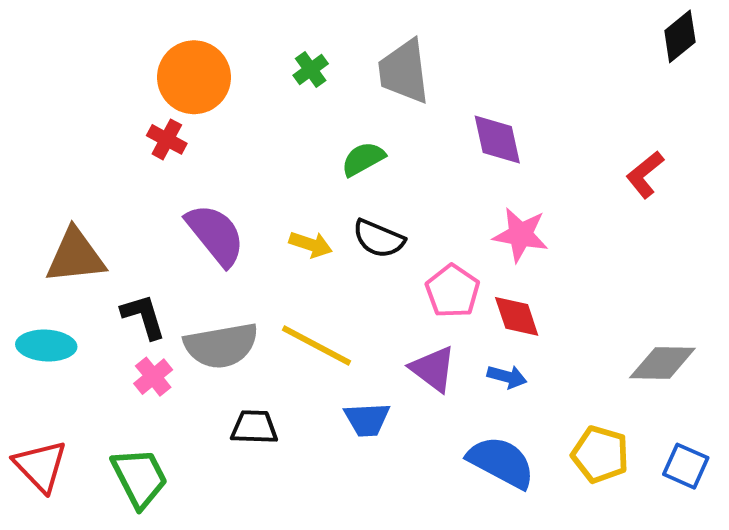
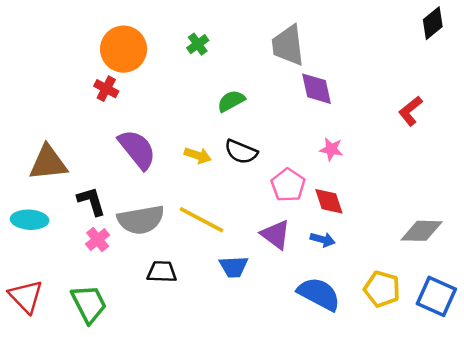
gray trapezoid: (404, 71) -> (288, 45), moved
pink star: (521, 235) -> (331, 149), size x0.7
blue square: (686, 466) -> (436, 296), size x1.4

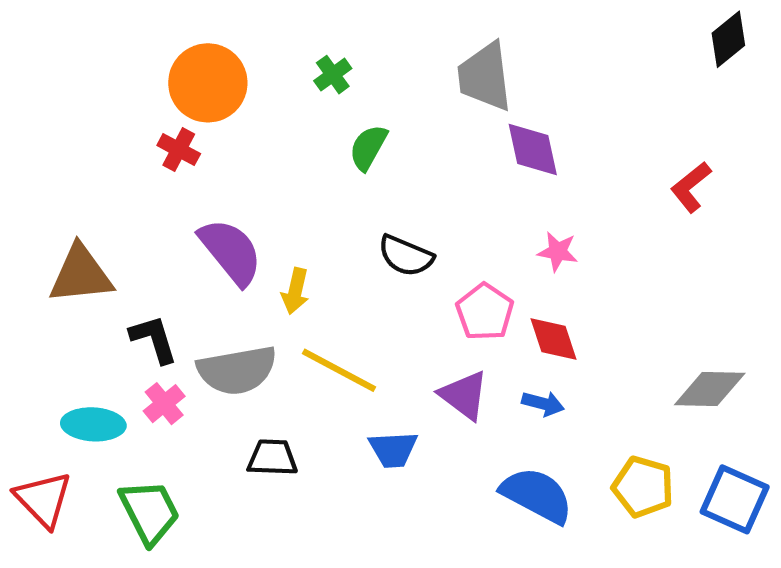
green semicircle: (231, 101) -> (368, 147), moved, turned -32
yellow arrow: (198, 155) -> (295, 291), moved, turned 85
cyan ellipse: (30, 220) -> (93, 424), moved

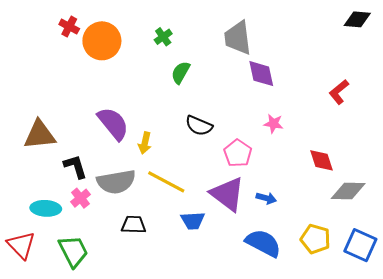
black diamond: (728, 39) -> (357, 19), turned 44
red cross: (179, 150) -> (69, 27), moved
red diamond: (553, 339) -> (322, 160), moved
purple triangle: (464, 395) -> (228, 194), size x1.4

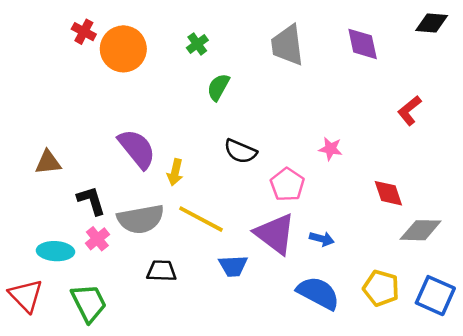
purple diamond: (261, 74) -> (363, 44), moved
brown triangle: (40, 135) -> (48, 162), size x0.7

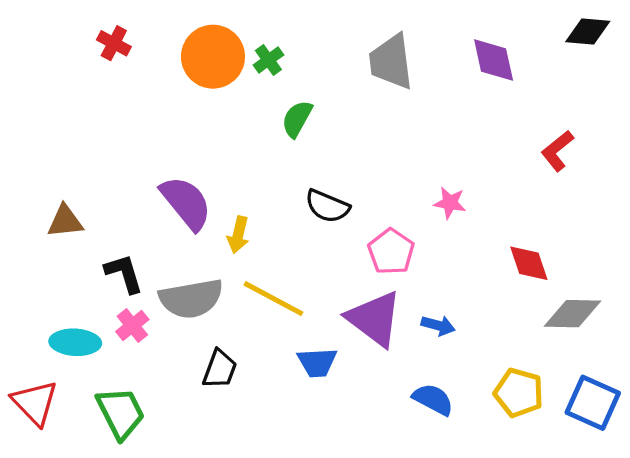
orange circle: (123, 49) -> (213, 57), moved
black trapezoid: (162, 271) -> (220, 369), turned 108
blue semicircle: (318, 293) -> (433, 399), size x0.7

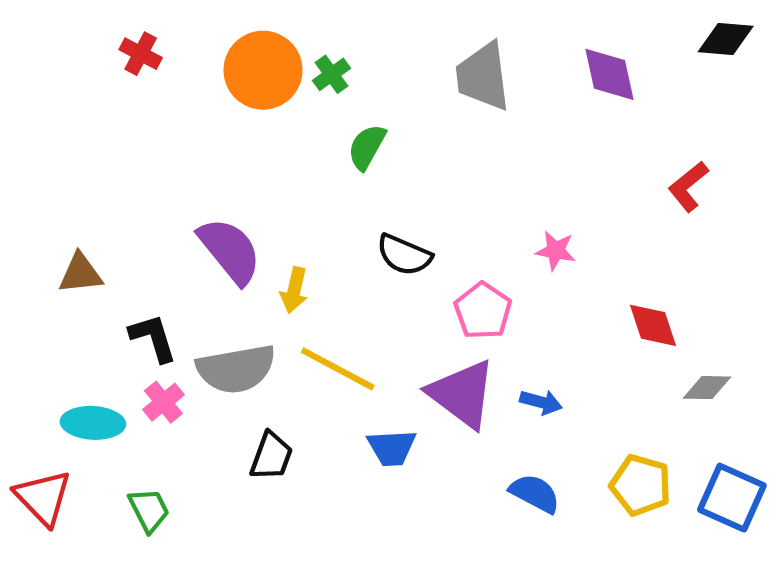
gray diamond: (573, 314) -> (707, 388), size x0.7
green trapezoid: (121, 413) -> (149, 510), size x0.7

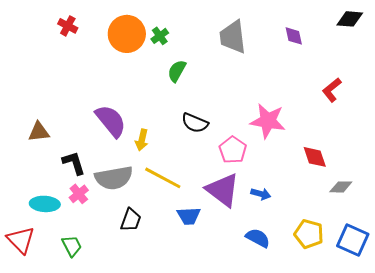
purple diamond: (609, 74) -> (294, 36), size x0.7
pink star: (556, 251) -> (268, 121), size x1.8

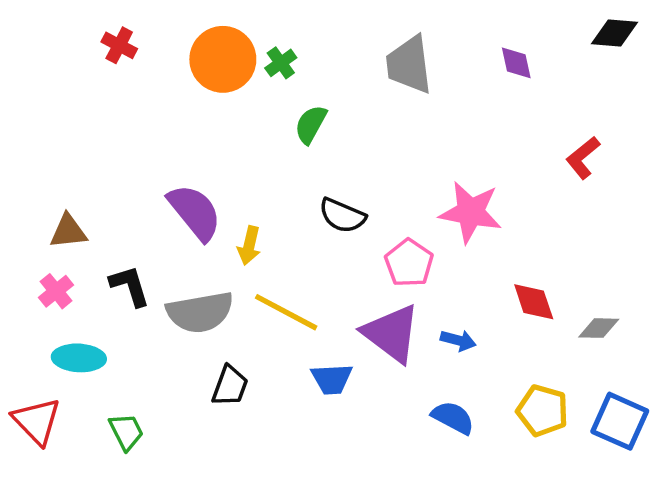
red diamond: (315, 157) -> (534, 302), moved
pink cross: (79, 194) -> (56, 291), moved

